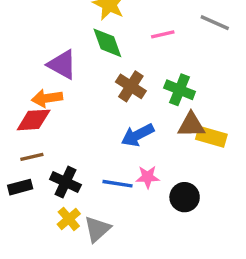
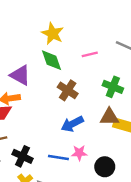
green cross: (180, 90) -> (113, 87), moved

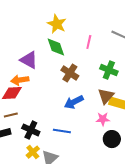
pink line: (90, 54) -> (89, 42), turned -64
brown triangle: (109, 117) -> (106, 96), turned -48
pink star: (79, 153) -> (103, 119), moved
black circle: (105, 167) -> (112, 139), moved

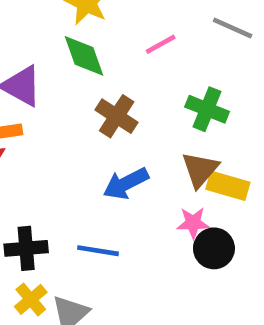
pink line: (89, 42) -> (161, 44), turned 48
black cross: (31, 130) -> (26, 248), turned -30
black circle: (112, 139) -> (214, 248), moved

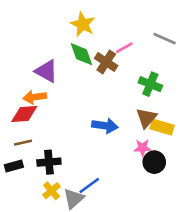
brown cross: (117, 116) -> (106, 62), moved
blue arrow: (126, 183) -> (105, 126), turned -145
blue line: (98, 251) -> (89, 185), moved, turned -45

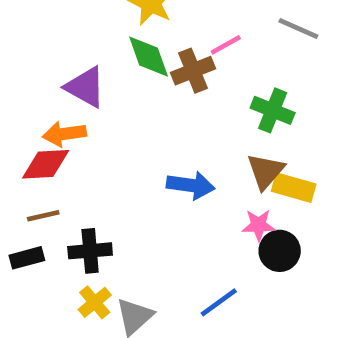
brown cross: (106, 62) -> (193, 71), turned 35
blue line: (89, 185) -> (219, 302), moved

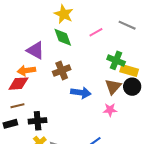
brown cross: (193, 71) -> (62, 71), moved
yellow rectangle: (294, 188) -> (129, 71), moved
black circle: (280, 251) -> (132, 87), moved

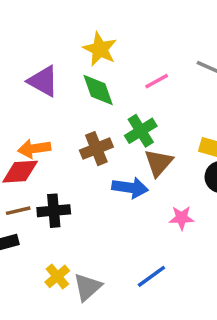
purple triangle: (36, 50) -> (43, 81), moved
green cross: (116, 60) -> (141, 131), moved, turned 36
brown triangle: (113, 87) -> (158, 163), moved
black cross: (38, 121) -> (54, 211), moved

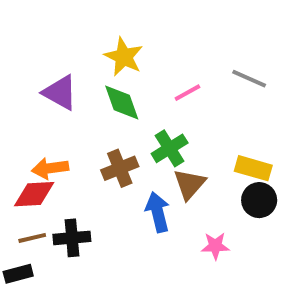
blue arrow: (130, 188) -> (158, 212), turned -112

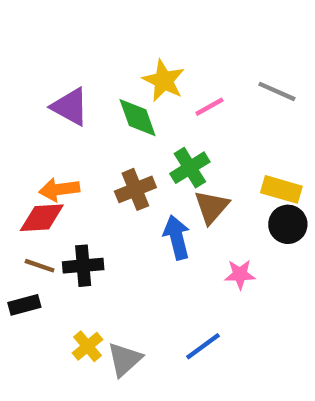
yellow star: (124, 57) -> (164, 81), moved
brown line: (32, 238) -> (40, 266), turned 32

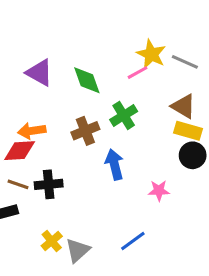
yellow star: (164, 81) -> (151, 54), moved
brown triangle: (212, 207) -> (183, 106), moved, turned -40

